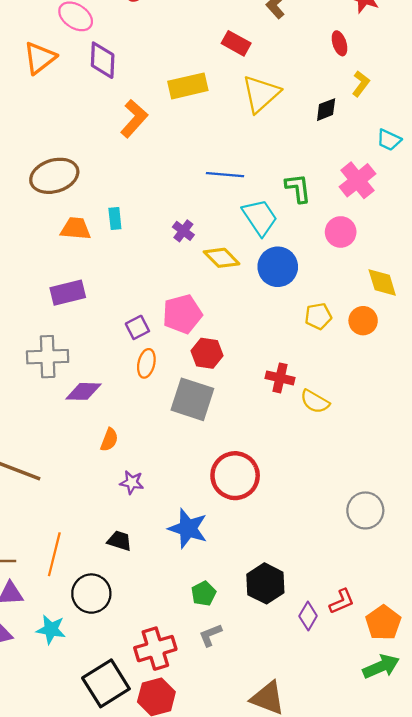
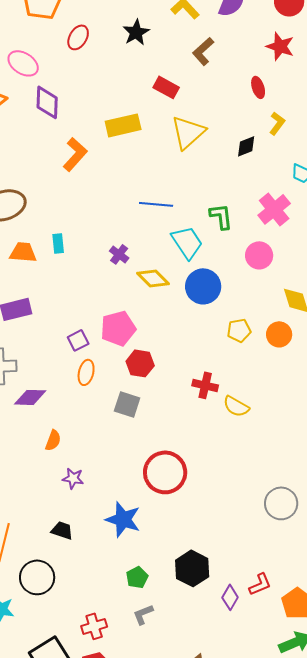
gray square: (192, 399) -> (127, 404), size x0.7
red cross: (155, 649) -> (94, 626), size x0.7

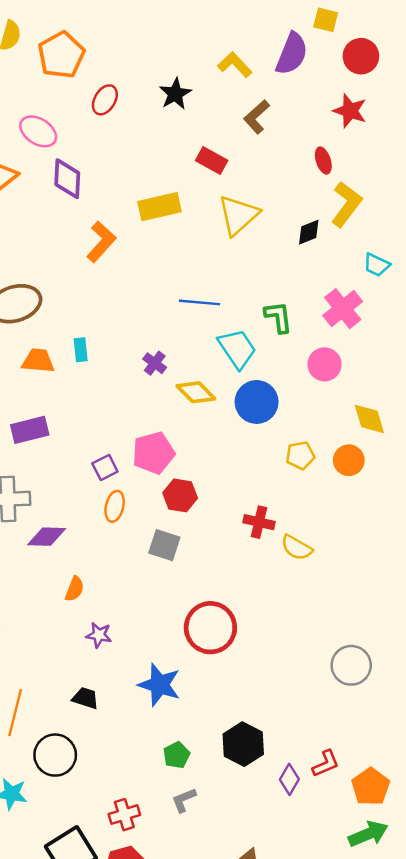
yellow L-shape: (277, 123) -> (346, 204), size x1.6

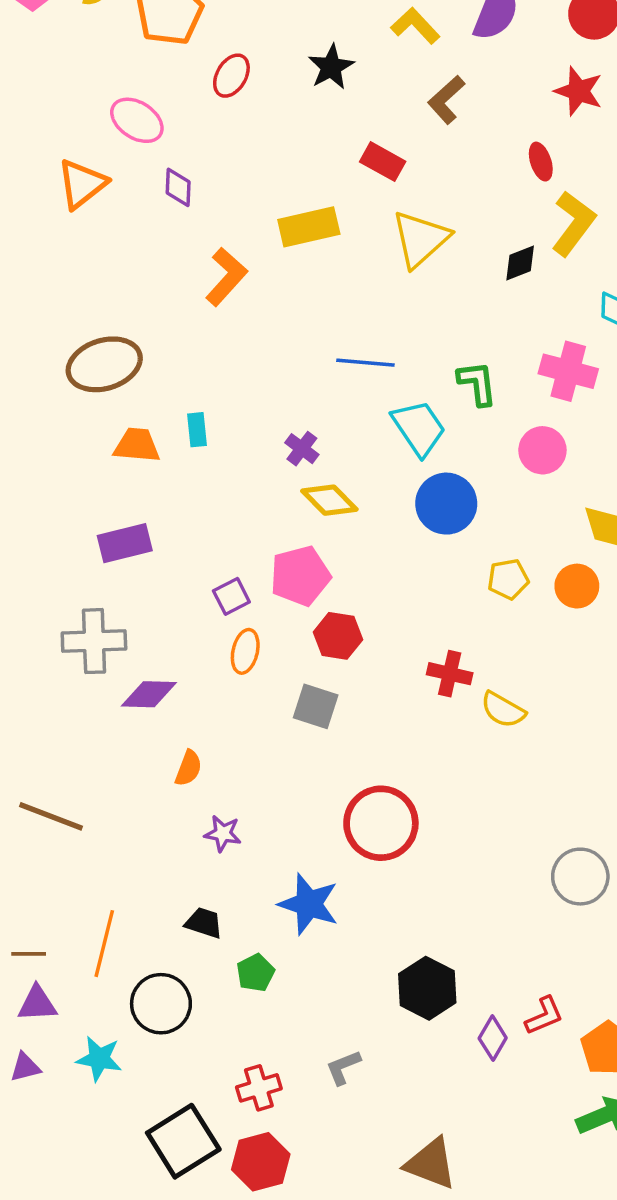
purple diamond: (67, 179) -> (178, 187), size x0.7
pink cross: (343, 309) -> (568, 371), turned -36
yellow diamond: (196, 392) -> (329, 500), moved
green pentagon: (176, 755) -> (255, 973), moved

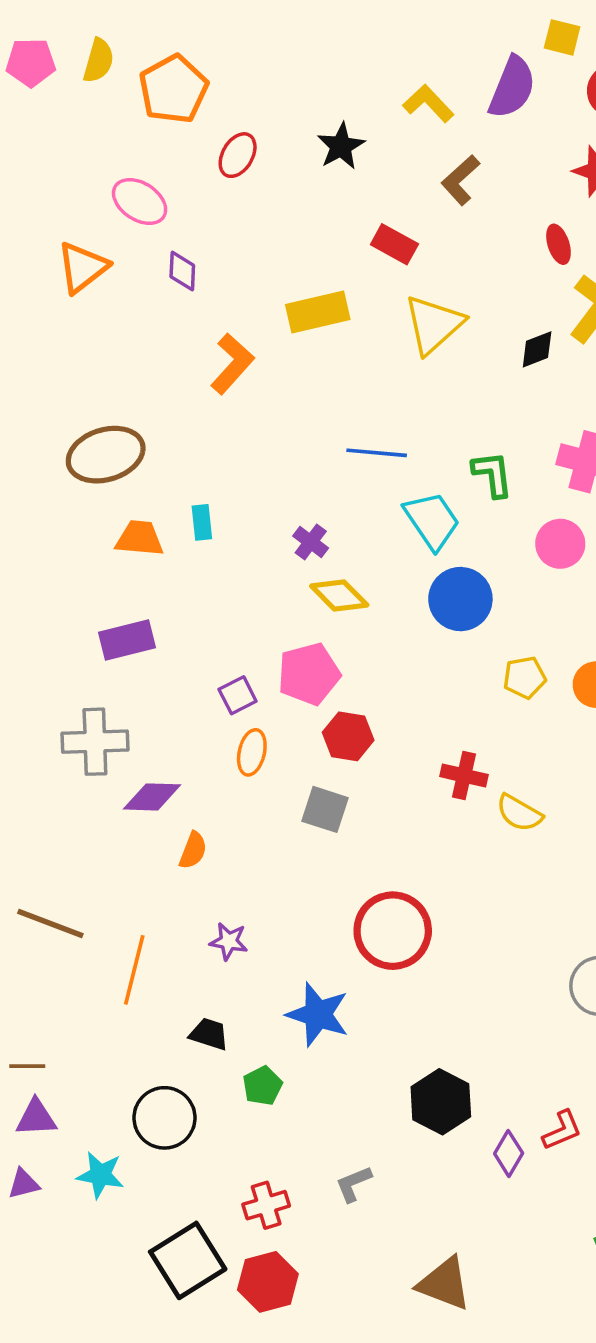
orange semicircle: (188, 768) -> (193, 850), moved
orange line: (104, 944) -> (134, 970), moved

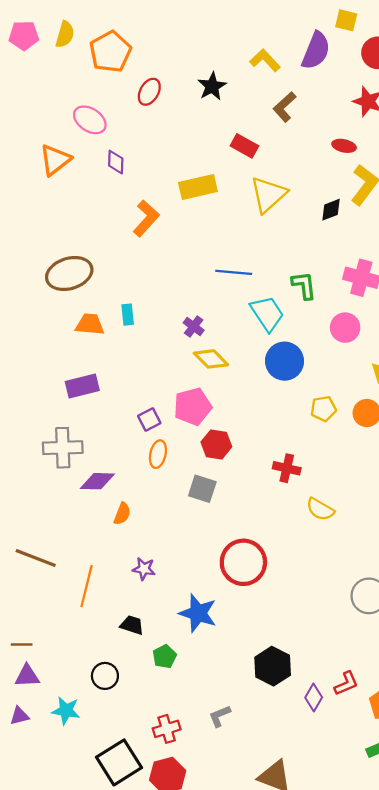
red ellipse: (558, 244) -> (344, 146), turned -60
yellow semicircle: (519, 813) -> (320, 509), moved
black circle: (164, 1118) -> (105, 676), size x0.7

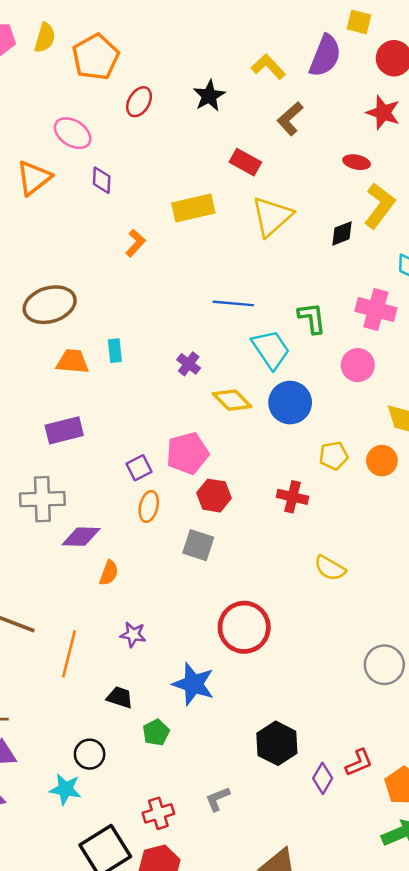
orange L-shape: (146, 218) -> (135, 243), size x0.7
yellow diamond: (211, 359) -> (232, 400), moved
red cross: (287, 468) -> (293, 497), moved
cyan star: (66, 711) -> (65, 789), moved

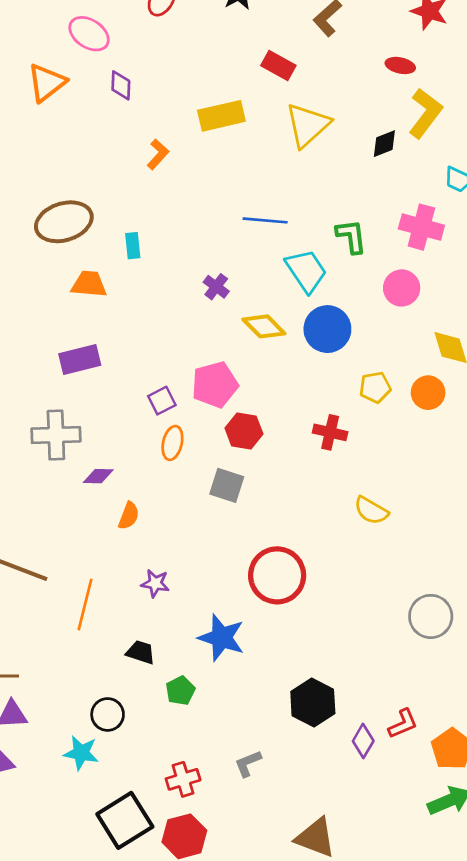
cyan rectangle: (115, 351) -> (133, 246), moved
purple diamond: (81, 537) -> (98, 476), size x0.7

